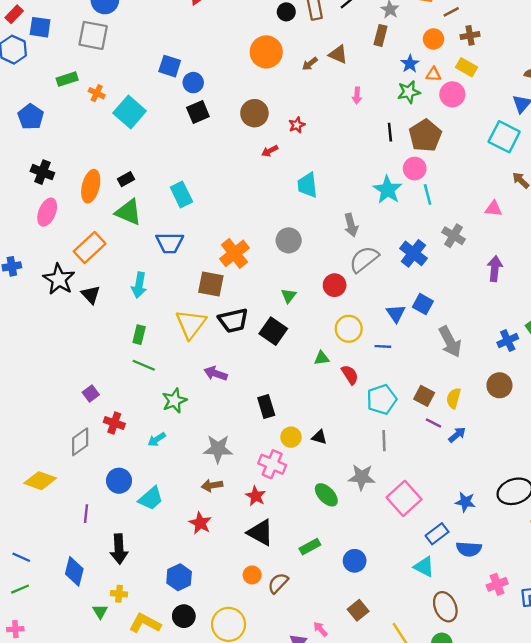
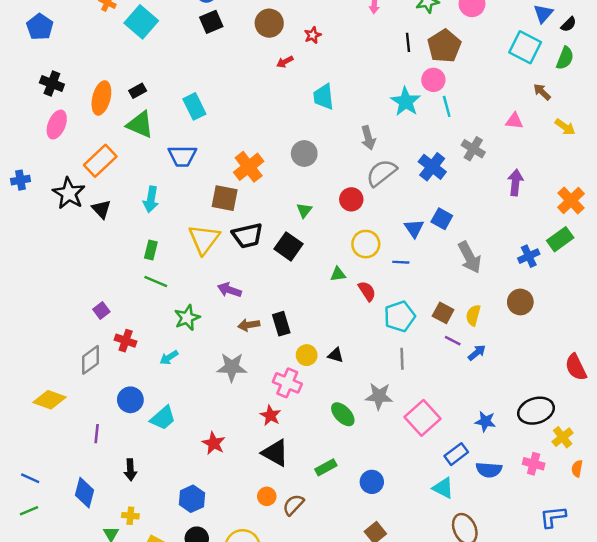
brown arrow: (212, 485) -> (249, 325), moved
black arrow: (119, 549) -> (130, 470), size x0.7
pink cross: (497, 584) -> (534, 464), moved, turned 36

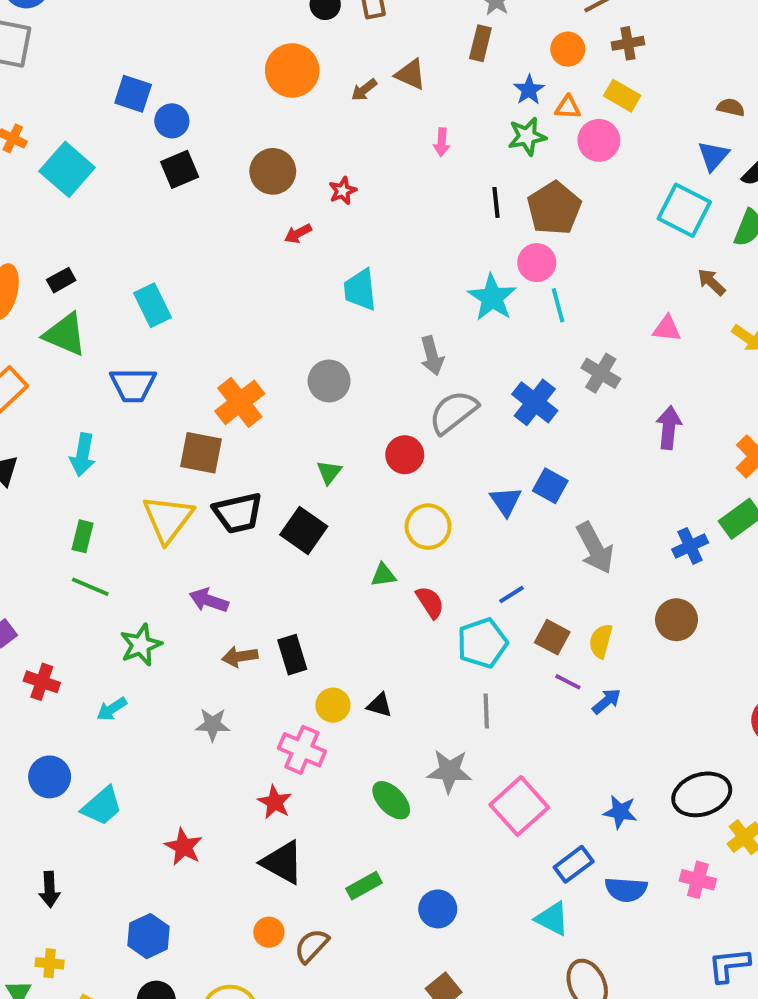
blue line: (401, 262) -> (512, 594), moved, turned -35
gray star: (232, 367) -> (213, 725), size x0.7

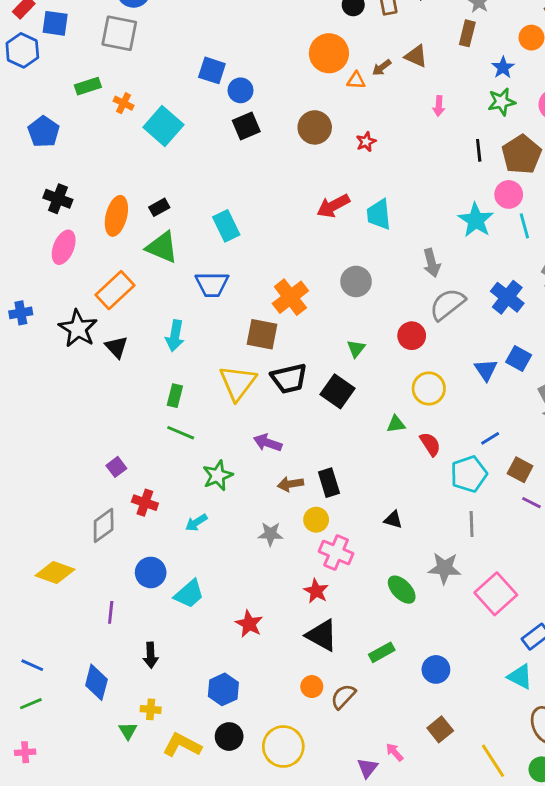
orange triangle: (568, 107) -> (356, 80), moved
red arrow: (298, 233) -> (333, 206), moved, size x1.6
yellow circle: (333, 705) -> (316, 520), moved

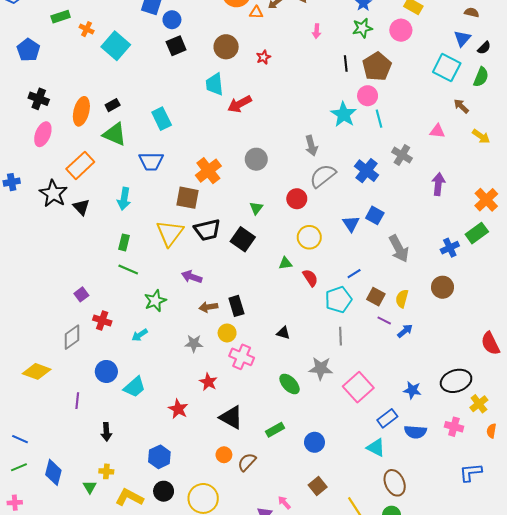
cyan trapezoid: (379, 214) -> (215, 84), moved
red star: (316, 591) -> (208, 382), moved
blue diamond: (96, 682) -> (53, 472), moved

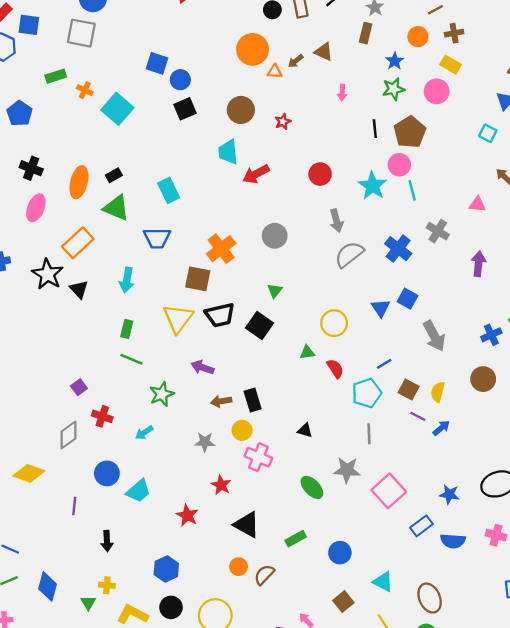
cyan square: (447, 68) -> (488, 133), size x0.6
red circle: (297, 199) -> (320, 174), moved
cyan triangle: (376, 447) -> (383, 582), moved

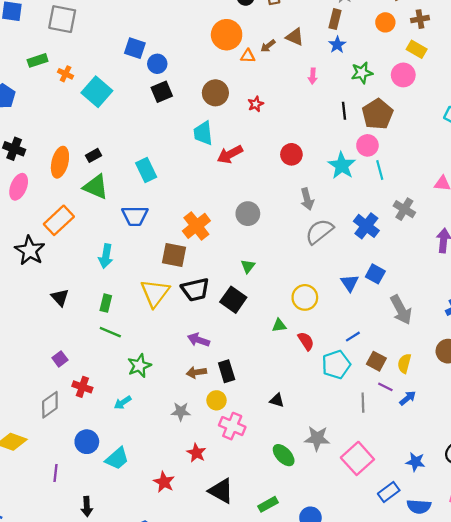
blue star: (395, 61) -> (337, 45), moved
black triangle: (79, 289) -> (60, 297), moved
purple arrow: (202, 367) -> (199, 340), moved
gray line: (369, 434) -> (363, 403), moved

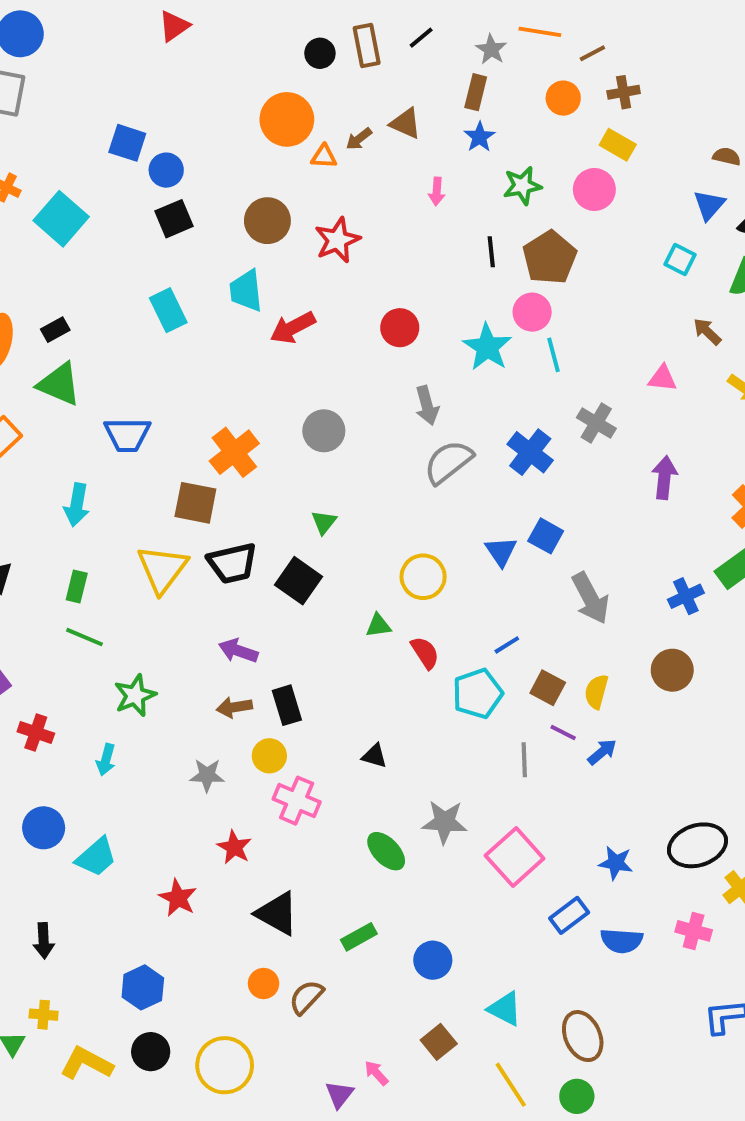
red star: (256, 104) -> (337, 240), size x1.6
cyan rectangle: (146, 170) -> (168, 310), moved
cyan arrow: (123, 403) -> (106, 760), turned -42

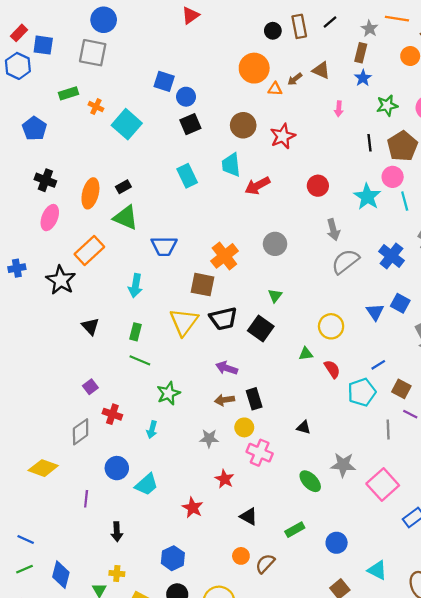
black triangle: (277, 913) -> (249, 516), size x0.7

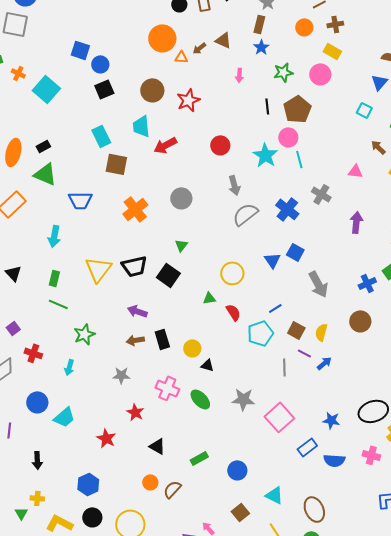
brown square: (203, 285) -> (116, 164), moved
yellow circle: (244, 427) -> (192, 348), moved
green ellipse: (310, 481) -> (200, 399), moved

